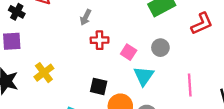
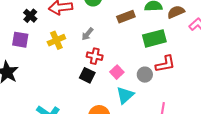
red L-shape: (202, 24) -> (165, 64), moved
yellow cross: (44, 73) -> (56, 40), moved
black square: (99, 86) -> (87, 75), moved

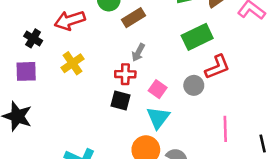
brown rectangle: (126, 17) -> (133, 18), moved
gray arrow: (87, 34) -> (138, 52), moved
cyan triangle: (125, 95) -> (158, 118), moved

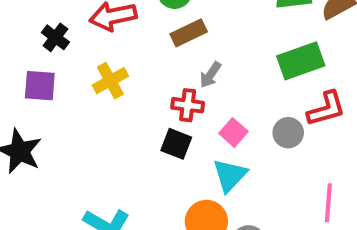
brown rectangle: (133, 18) -> (189, 33), moved

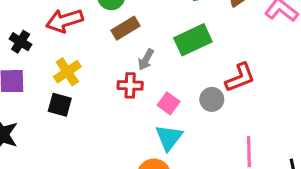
green rectangle: (301, 61) -> (193, 40), moved
black square: (176, 144) -> (60, 105), moved

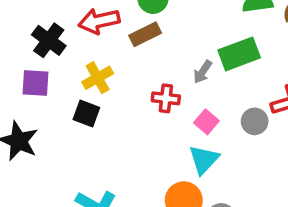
brown rectangle: (125, 28) -> (145, 34), moved
black cross: (21, 42) -> (49, 40), size x1.4
gray arrow: (146, 60) -> (203, 72), moved

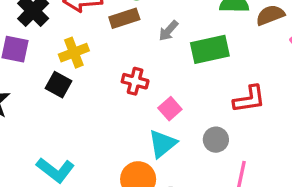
gray arrow: (203, 72) -> (168, 31), moved
gray circle: (255, 121) -> (216, 140), moved

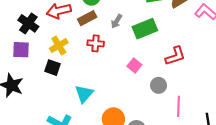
red cross: (135, 81) -> (96, 43), moved
pink square: (170, 109) -> (134, 65), moved
cyan triangle: (162, 144) -> (84, 94), moved

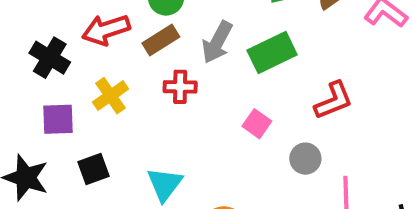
gray arrow: (117, 21) -> (217, 42), size x1.5
purple square: (21, 50) -> (58, 119), moved
black square: (52, 68) -> (93, 169), moved, turned -35

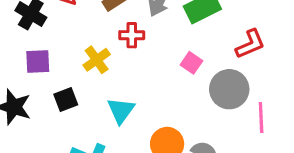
yellow cross: (111, 96) -> (97, 60), moved
gray circle: (305, 159) -> (229, 89), size x1.6

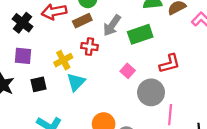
cyan triangle: (121, 110) -> (76, 82), moved

